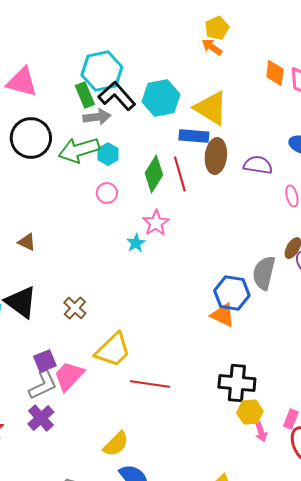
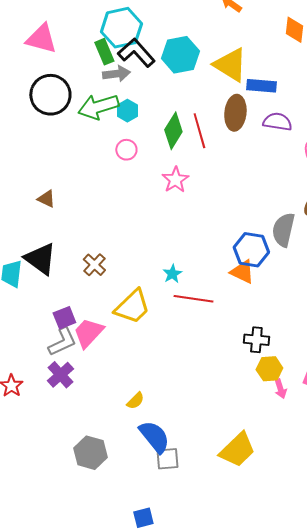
blue rectangle: (194, 136) -> (261, 86), moved
cyan star: (136, 243) -> (172, 274), moved
black cross: (237, 383) -> (256, 340), size x0.7
red line: (150, 384) -> (193, 299), moved
yellow semicircle: (116, 444) -> (135, 401), size x0.7

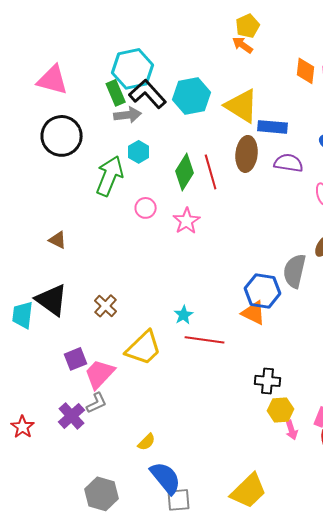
green arrow: (98, 107) -> (110, 176), moved, turned 129
pink circle: (126, 150) -> (146, 208), moved
gray L-shape: (62, 342) -> (97, 403), moved, size x0.7

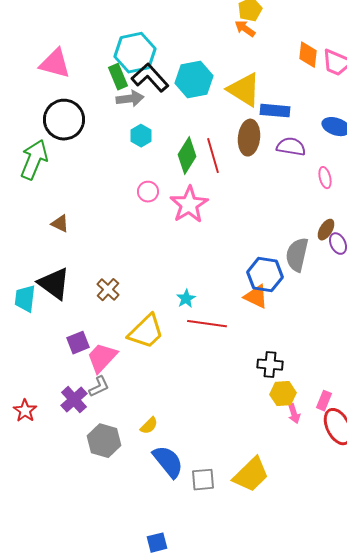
green arrow: (110, 176) -> (34, 160), moved
pink star: (187, 221) -> (189, 205), size x1.4
gray hexagon: (102, 494) -> (104, 441), moved
gray square: (179, 500) -> (203, 480), moved

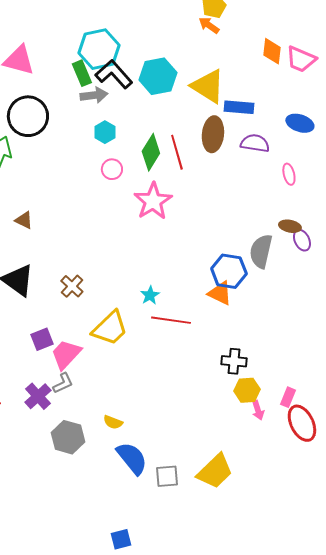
pink circle: (148, 192) -> (112, 169), moved
brown ellipse: (326, 230) -> (290, 226), turned 70
yellow semicircle: (149, 426) -> (113, 422), turned 66

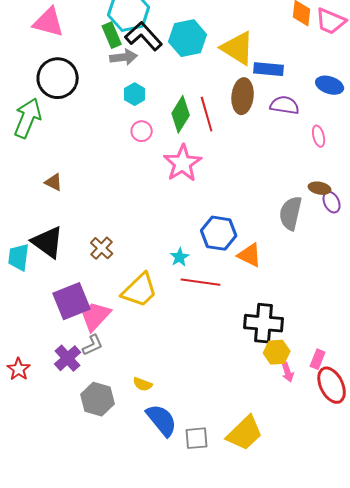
blue hexagon: (229, 271) -> (219, 233), moved
purple square: (42, 339) -> (72, 301), size x1.6
black cross: (234, 361) -> (264, 323), size x1.5

